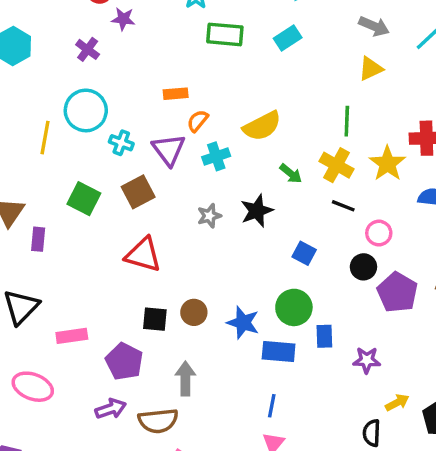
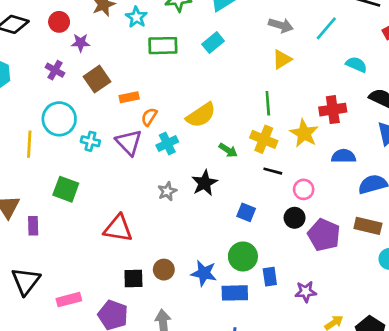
brown square: (138, 192) -> (97, 79), moved

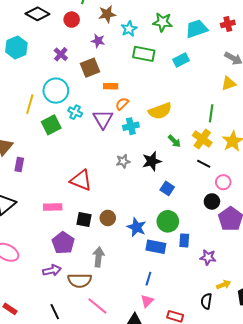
purple star: (81, 43) -> (98, 41), moved
green square: (66, 189) -> (51, 125), moved, turned 30
blue square: (246, 212) -> (167, 188), moved
pink rectangle: (69, 300) -> (53, 207), moved

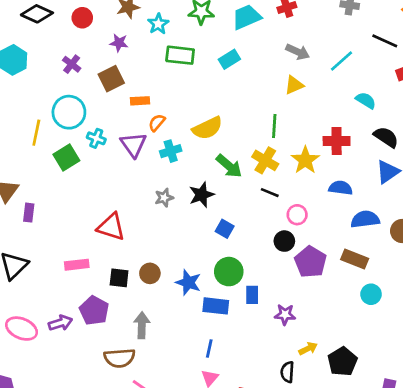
green arrow: (174, 141) -> (229, 166), size x1.5
purple arrow: (52, 270) -> (60, 323), moved

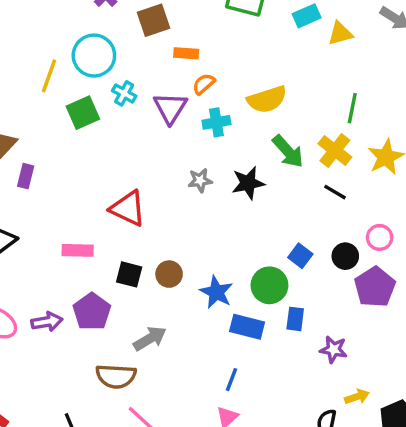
yellow triangle: (294, 85) -> (340, 33), moved
pink circle: (297, 215) -> (380, 237), moved
blue square: (225, 229) -> (300, 256), moved
gray arrow: (142, 325) -> (150, 339), turned 50

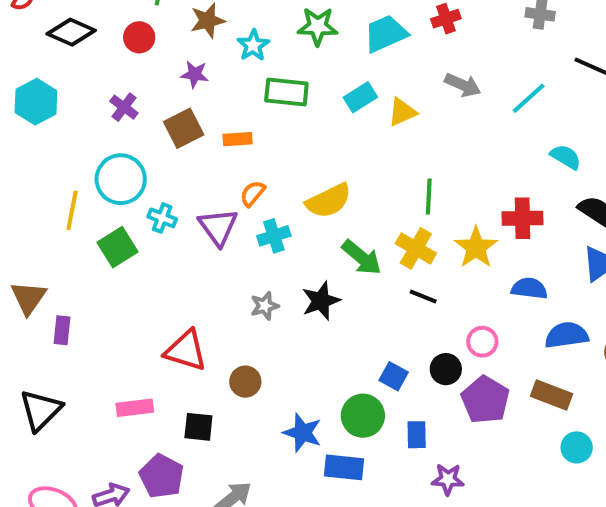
orange rectangle: (186, 53) -> (238, 139), moved
brown circle: (169, 274) -> (245, 382), moved
blue rectangle: (295, 319) -> (417, 435), moved

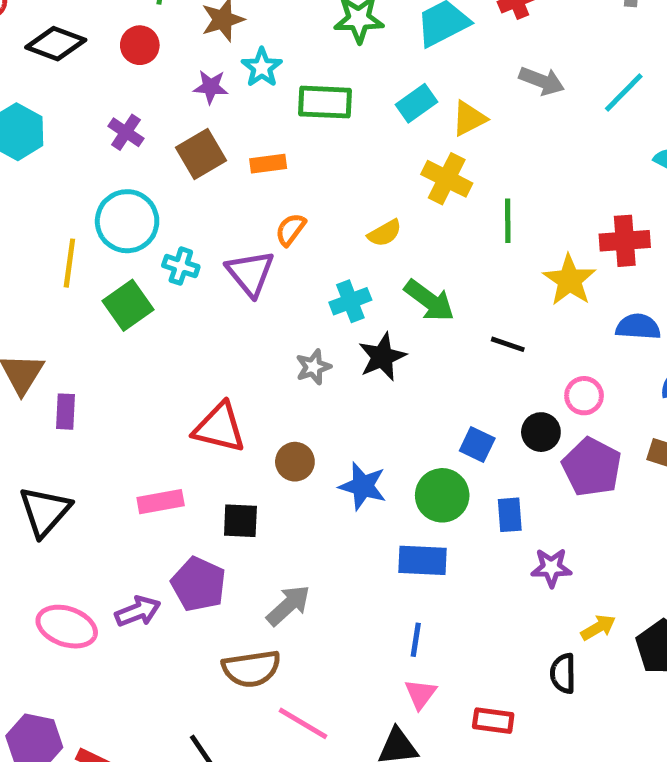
cyan star: (253, 45) -> (262, 67), moved
yellow semicircle: (329, 201) -> (385, 233), size x0.6
cyan cross: (274, 236) -> (350, 301), moved
yellow cross: (416, 248) -> (447, 179), moved
blue star: (303, 433) -> (363, 486), moved

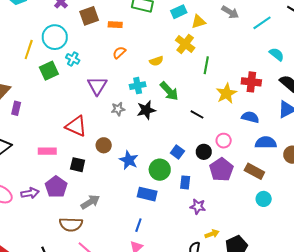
purple triangle: (250, 273) -> (97, 86), moved

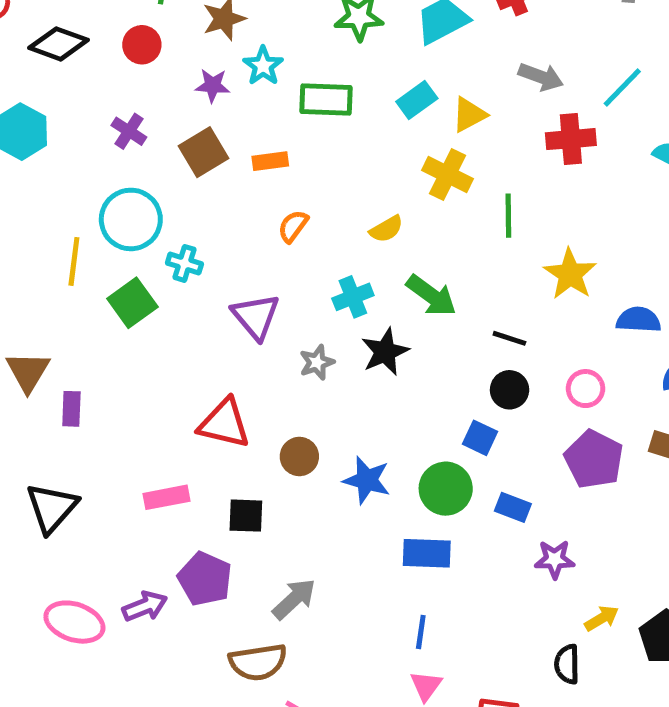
red cross: (251, 82) -> (571, 139), moved
black circle: (204, 152) -> (510, 390), moved
blue rectangle: (185, 182) -> (513, 507), turned -64

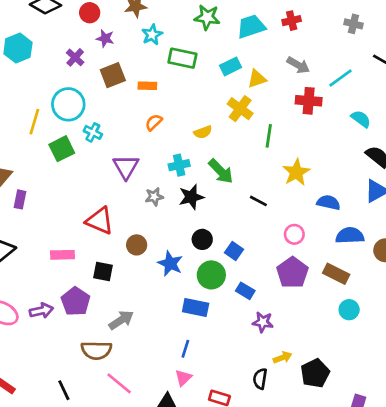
purple star: (213, 85) -> (105, 38), moved
black circle: (510, 390) -> (202, 239), moved

